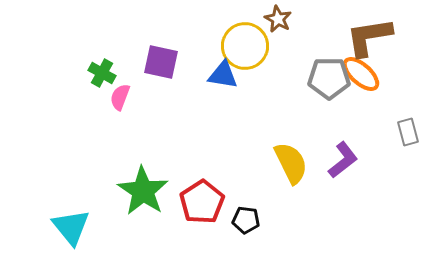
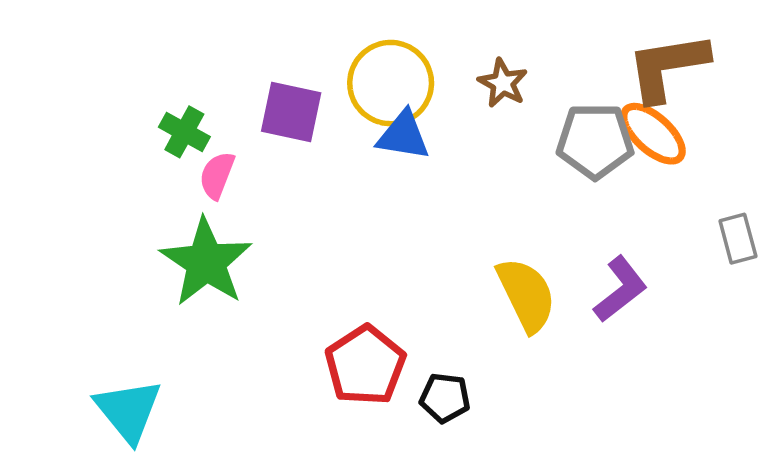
brown star: (278, 19) -> (503, 83), moved
yellow circle: (245, 46) -> (391, 83), moved
green star: (143, 191) -> (206, 262), moved

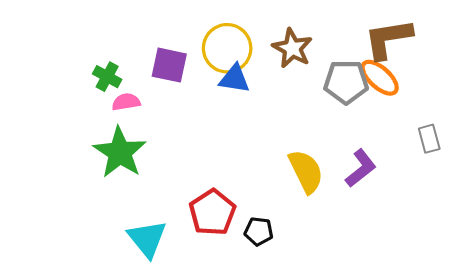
brown star: (503, 83) -> (292, 48), size x1.4
pink semicircle: (217, 175) -> (126, 102), turned 60
cyan triangle: (128, 411) -> (147, 239), moved

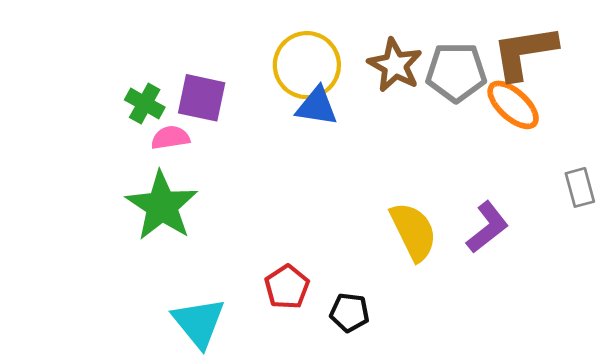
purple square: (169, 65) -> (202, 98), moved
gray pentagon: (346, 82) -> (456, 72), moved
red pentagon: (212, 212) -> (287, 287), size x0.7

